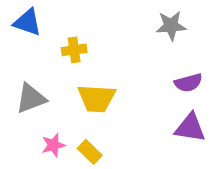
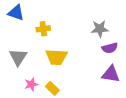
gray star: (171, 26) -> (100, 29), moved
gray triangle: (31, 98) -> (18, 57), turned -36

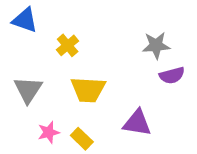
yellow cross: (43, 29) -> (68, 45), turned -32
purple triangle: (111, 74) -> (137, 123), moved

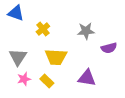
gray star: (156, 45) -> (86, 31), moved
pink star: (49, 132) -> (24, 79), moved
yellow rectangle: (82, 139) -> (47, 81), moved

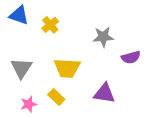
yellow cross: (43, 29) -> (50, 25), moved
pink star: (24, 79) -> (29, 104), moved

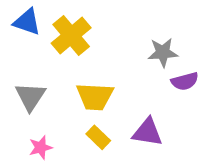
yellow cross: (50, 25) -> (71, 35), size x1.6
gray star: (103, 37) -> (163, 52), moved
yellow rectangle: (56, 97) -> (98, 137), moved

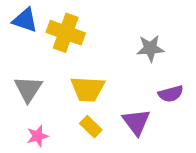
yellow cross: (71, 35) -> (66, 33), turned -30
purple semicircle: (185, 81) -> (171, 94), moved
purple triangle: (147, 132) -> (136, 122), turned 44

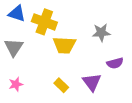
gray triangle: (28, 89) -> (14, 47), moved
yellow trapezoid: (88, 89) -> (64, 45), moved
pink star: (38, 136) -> (16, 84), moved

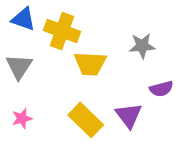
yellow rectangle: (61, 85) -> (86, 120), size x1.6

